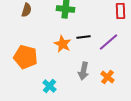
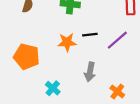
orange star: (62, 44) -> (67, 42), turned -30
orange cross: (107, 77) -> (117, 92), moved

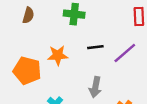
orange star: (67, 42) -> (58, 55), moved

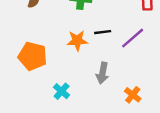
orange star: (58, 55) -> (77, 41), moved

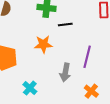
black line: (103, 32) -> (65, 25), moved
purple line: (133, 38) -> (87, 57), moved, turned -35

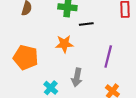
gray arrow: (65, 72) -> (77, 77), moved

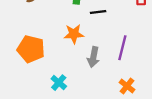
gray arrow: (77, 77) -> (93, 57), moved

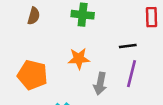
black line: (98, 12) -> (128, 46), moved

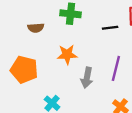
brown semicircle: (34, 16) -> (36, 28), moved, turned 70
black line: (128, 46) -> (110, 28), moved

